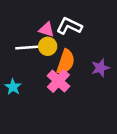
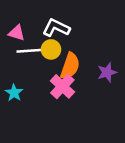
white L-shape: (69, 26) -> (56, 28), moved
pink triangle: (46, 30) -> (17, 33), moved

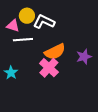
yellow circle: (51, 49) -> (27, 16), moved
orange semicircle: (70, 66) -> (55, 52), turned 45

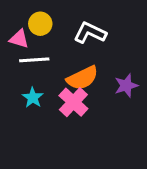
white L-shape: (44, 22) -> (90, 33), moved
cyan star: (11, 73) -> (33, 98), moved

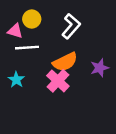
white L-shape: (90, 33) -> (71, 26), turned 105
cyan star: (33, 98) -> (16, 80), moved

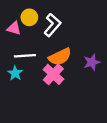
white L-shape: (71, 26) -> (52, 25), moved
white line: (27, 48) -> (25, 56), moved

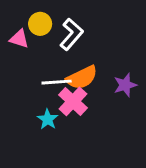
white line: (25, 56) -> (57, 82), moved
cyan star: (15, 73) -> (48, 119), moved

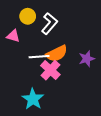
pink triangle: (19, 39) -> (13, 36), moved
cyan star: (48, 119) -> (33, 99), moved, size x1.5

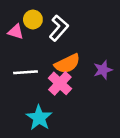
pink triangle: (13, 36) -> (16, 32), moved
white line: (39, 57) -> (26, 72), moved

